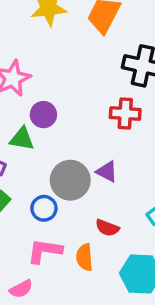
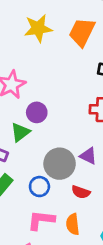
green triangle: (22, 139) -> (20, 132), turned -45
red semicircle: (107, 228) -> (81, 192), moved

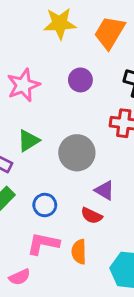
purple circle: (37, 112) -> (80, 80), moved
purple triangle: (88, 156) -> (105, 190), moved
gray circle: (60, 164) -> (77, 153), moved

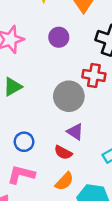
gray circle: (77, 153) -> (69, 96), moved
orange semicircle: (79, 252) -> (64, 181), moved, turned -138

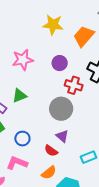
red cross: (94, 75) -> (74, 85), moved

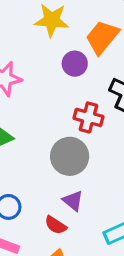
purple circle: (60, 63) -> (75, 64), moved

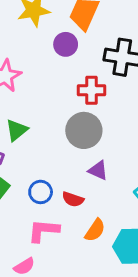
red semicircle: (56, 225) -> (73, 199), moved

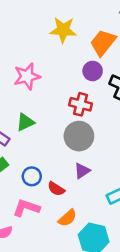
purple circle: (66, 44) -> (93, 71), moved
red cross: (92, 90) -> (81, 104), moved
purple triangle: (98, 170) -> (82, 171), turned 48

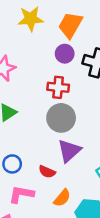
purple triangle: (82, 171) -> (69, 151), size x1.5
blue circle: (32, 176) -> (12, 164), moved

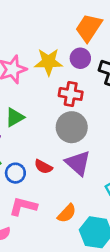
yellow star: (31, 19) -> (48, 62), moved
purple triangle: (69, 151) -> (78, 163), turned -40
red semicircle: (47, 172) -> (43, 167), moved

